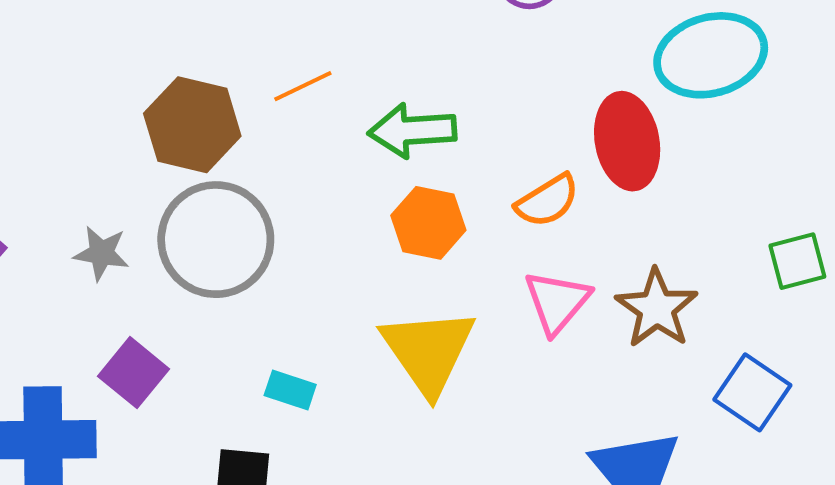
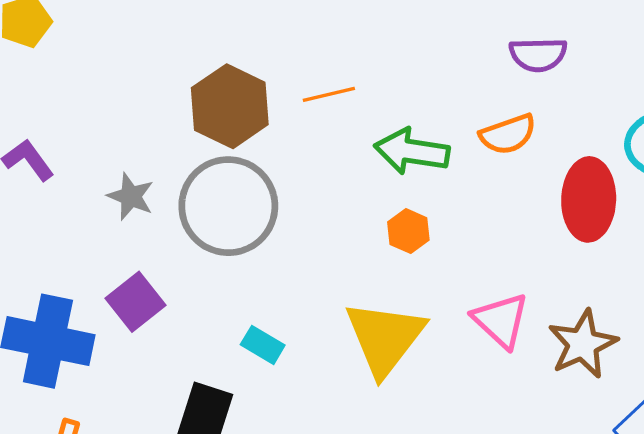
orange semicircle: (547, 201) -> (508, 134), moved
orange hexagon: (428, 223) -> (408, 231), size x0.7
pink triangle: (557, 302) -> (501, 320), turned -40

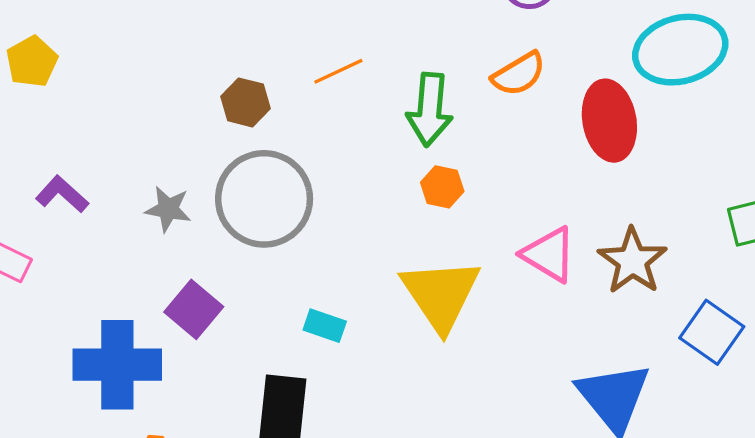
brown hexagon: (230, 106) -> (246, 102), size x0.6
green arrow: (412, 151) -> (430, 110), turned -82

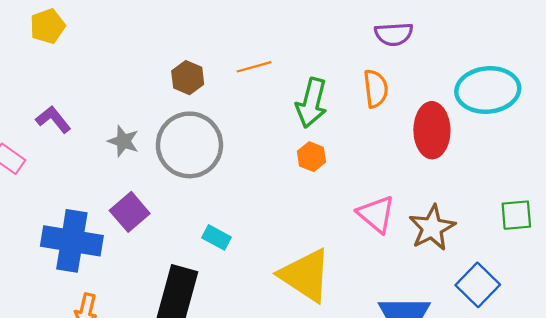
orange semicircle: (519, 74) -> (376, 89), turned -75
yellow triangle: (441, 294) -> (305, 275), moved, turned -32

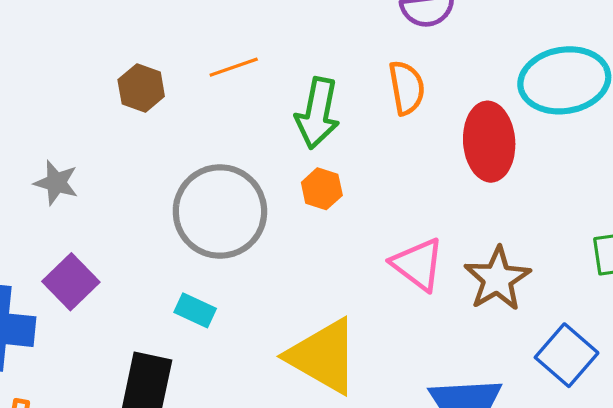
gray circle: (189, 145) -> (220, 212), moved

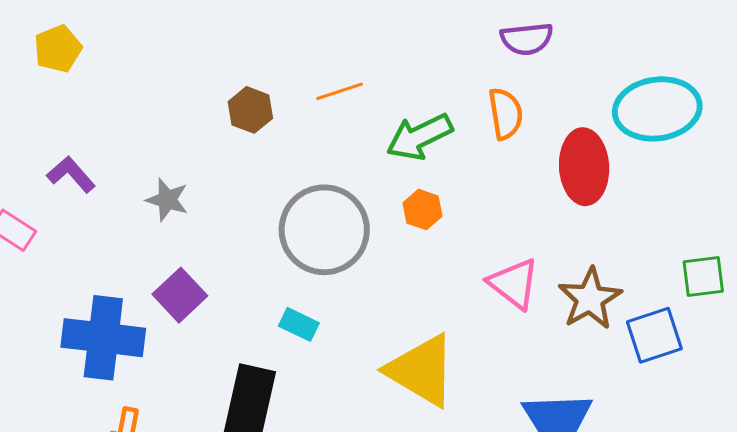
green arrow: (317, 113) -> (419, 137), turned 52
blue square: (567, 355) -> (654, 335), moved, turned 30

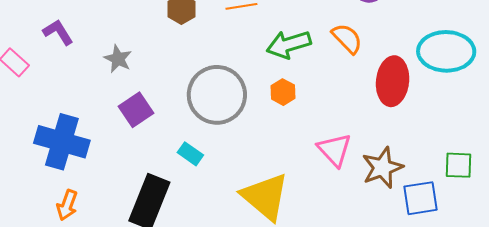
orange semicircle: (506, 114) -> (347, 38), turned -44
purple square: (180, 295) -> (136, 110), moved

